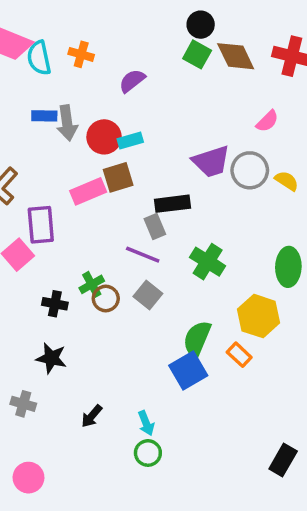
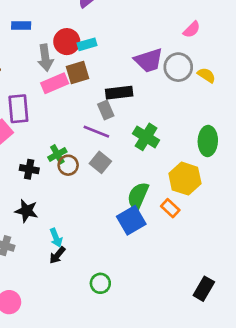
gray arrow: (67, 123) -> (45, 58), moved
cyan arrow: (146, 423) -> (56, 238), moved

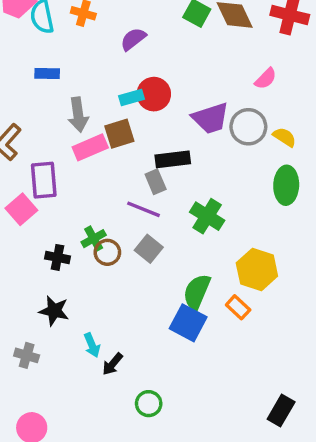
red circle: (67, 42) -> (154, 94), moved
green ellipse: (208, 141) -> (286, 185), moved
blue square: (131, 220) -> (188, 323), turned -32
black arrow: (57, 255) -> (113, 364), moved

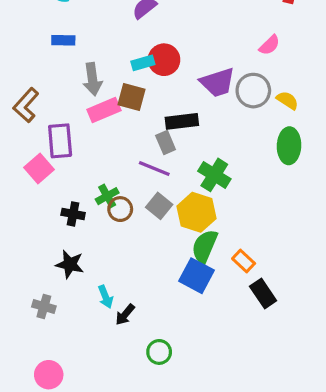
brown square: (119, 134) -> (132, 97), turned 32
yellow hexagon: (257, 269) -> (196, 212), moved
black rectangle: (281, 410) -> (263, 294), moved, turned -64

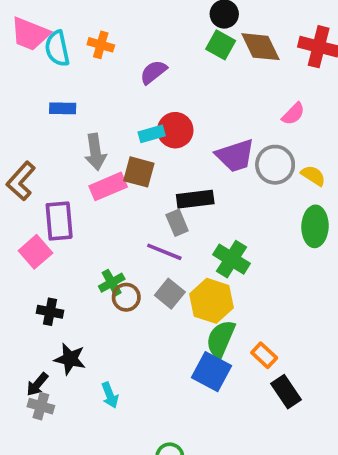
black cross: (73, 214) -> (50, 312), moved
black arrow: (125, 315) -> (37, 384), moved

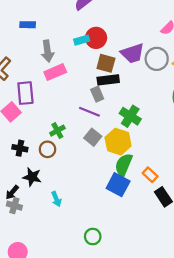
brown square: (139, 172) -> (106, 63), moved
brown circle: (126, 297) -> (47, 149), moved

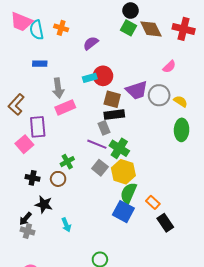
green cross: (130, 116) -> (119, 148), moved

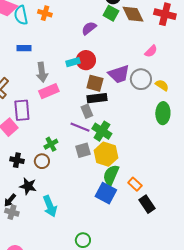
purple semicircle: (91, 43) -> (89, 28), moved
gray square: (100, 168) -> (83, 150), turned 35
cyan arrow: (66, 225) -> (50, 206), size x1.5

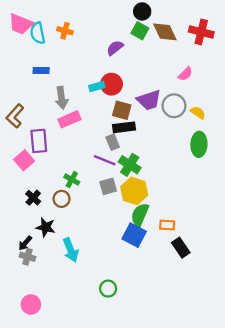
green cross: (51, 144) -> (72, 180), turned -32
black cross: (17, 160) -> (33, 198), turned 32
orange rectangle: (135, 184) -> (167, 225), turned -40

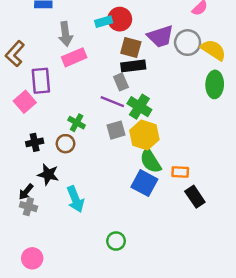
yellow semicircle: (198, 113) -> (213, 50), size x1.5
black cross: (33, 198) -> (35, 142), turned 35
green semicircle: (140, 215) -> (151, 161), turned -55

